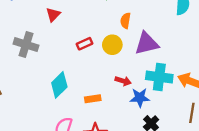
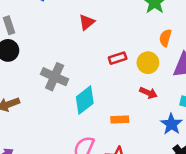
gray cross: (26, 45) -> (55, 77), moved
red arrow: (123, 81) -> (148, 93), moved
blue star: (140, 98) -> (171, 124), turned 30

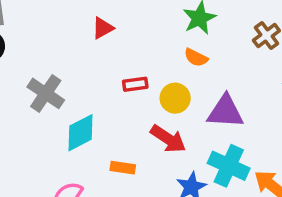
orange semicircle: (165, 38) -> (196, 58), moved, turned -90
red arrow: (148, 93) -> (168, 139), size x1.5

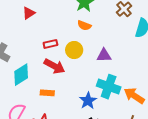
purple triangle: (225, 112) -> (104, 55), size x0.7
red arrow: (168, 139) -> (54, 66), moved

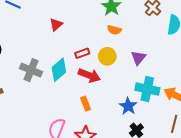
purple triangle: (104, 55) -> (138, 58), turned -42
cyan diamond: (21, 75) -> (59, 70), moved
orange rectangle: (47, 93) -> (86, 104), turned 72

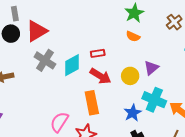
red triangle: (56, 25) -> (37, 31), moved, size x1.6
yellow circle: (107, 56) -> (130, 76), moved
orange rectangle: (86, 104) -> (92, 103), size x1.6

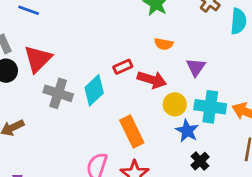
orange semicircle: (133, 36) -> (164, 44), moved
red arrow: (101, 76) -> (152, 80), moved
yellow circle: (130, 76) -> (175, 104), moved

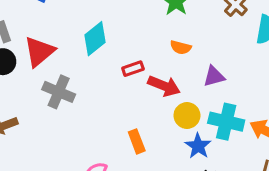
purple triangle: (196, 67) -> (214, 76), turned 35
cyan diamond: (94, 90) -> (95, 39), moved
orange rectangle: (132, 131) -> (137, 141), size x0.7

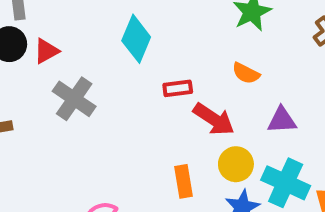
cyan diamond: (95, 39) -> (136, 39), turned -40
red triangle: (39, 52) -> (46, 51), moved, size x0.6
orange rectangle: (137, 141) -> (184, 181), moved

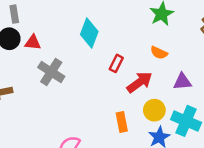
red triangle: (46, 51) -> (33, 42), turned 36
red rectangle: (178, 88) -> (116, 63), turned -54
red arrow: (214, 119) -> (140, 82), turned -68

